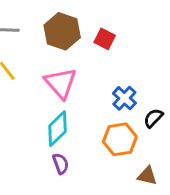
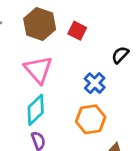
black semicircle: (153, 118) -> (120, 55), moved

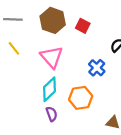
orange hexagon: (91, 119) -> (81, 98), moved

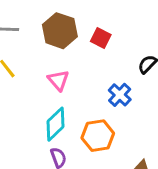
pink triangle: (52, 57) -> (58, 80), size x0.7

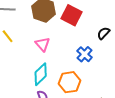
red square: (101, 38) -> (72, 15), size x1.5

